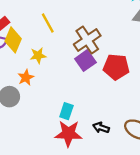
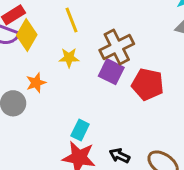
yellow star: (38, 55) -> (69, 58), moved
purple square: (85, 61) -> (111, 72), turned -36

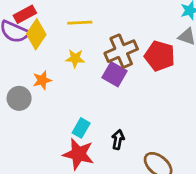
yellow line: (71, 20) -> (80, 23), turned -75
red pentagon: (148, 84) -> (160, 56), moved
black arrow: (120, 156) -> (118, 140), moved, turned 72

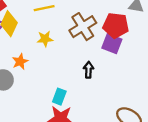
purple square: (114, 74) -> (112, 44), moved
black arrow: (118, 140) -> (88, 70), moved

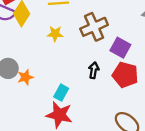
red pentagon: (116, 25) -> (125, 75), moved
orange star: (20, 62) -> (25, 77), moved

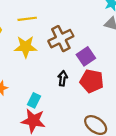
yellow star: (55, 34) -> (26, 47), size x1.5
purple square: (120, 48) -> (86, 56), turned 30

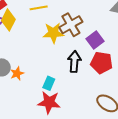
yellow star: (26, 47) -> (53, 33), moved
black arrow: (63, 78) -> (74, 62), size x1.5

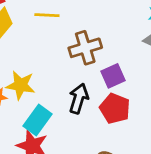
yellow star: (53, 33) -> (21, 85), moved
cyan rectangle: (49, 83) -> (37, 120), size x1.5

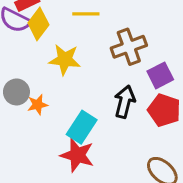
yellow star: (21, 85) -> (65, 60), moved

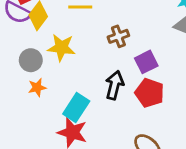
brown cross: (129, 47) -> (118, 36), size x0.7
gray circle: (16, 92) -> (31, 60), moved

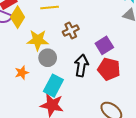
brown cross: (118, 36) -> (71, 30), moved
gray circle: (31, 60) -> (48, 58), moved

